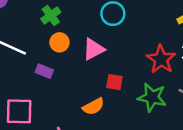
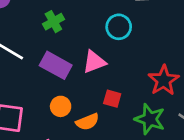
orange circle: (59, 42) -> (61, 106), moved
purple rectangle: (44, 71) -> (56, 65), moved, size x1.6

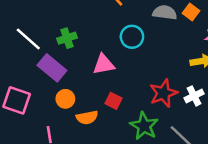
green cross: (53, 22) -> (67, 38), moved
purple rectangle: (56, 65) -> (52, 68), moved

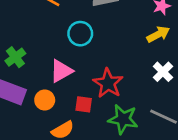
red star: (163, 93) -> (108, 83), moved
orange circle: (65, 99) -> (45, 100), moved

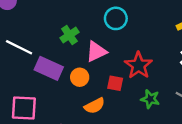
green cross: (15, 57) -> (69, 35), moved
green star: (123, 119) -> (150, 99), size x0.7

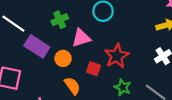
orange semicircle: (95, 106) -> (72, 86), turned -108

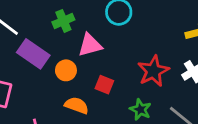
red star: (117, 56) -> (153, 71), moved
orange semicircle: (72, 86) -> (77, 105), turned -36

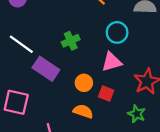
pink triangle: (90, 45) -> (112, 62), moved
orange circle: (66, 70) -> (84, 83), moved

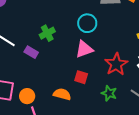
purple rectangle: (46, 69) -> (31, 52), moved, size x0.6
orange circle: (84, 83) -> (27, 96), moved

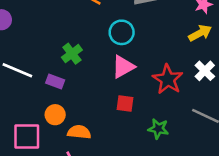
green star: (109, 93) -> (158, 129), moved
orange semicircle: (62, 94) -> (79, 132), moved
orange circle: (27, 96) -> (55, 115), moved

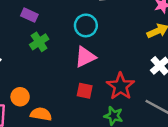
red star: (168, 79) -> (120, 86), moved
purple rectangle: (55, 82) -> (29, 15), moved

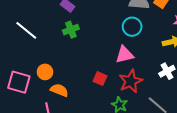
cyan circle: (86, 25) -> (132, 27), moved
pink triangle: (85, 57) -> (125, 55), moved

